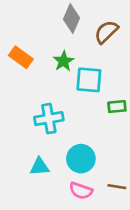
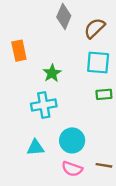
orange rectangle: (21, 57) -> (19, 51), turned 42
green star: (64, 61) -> (52, 73), moved
cyan square: (89, 80) -> (98, 62), moved

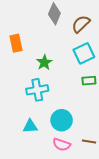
cyan square: (98, 62) -> (84, 53), turned -30

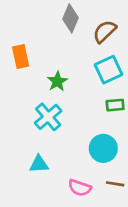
cyan cross: (37, 90) -> (48, 117), turned -30
cyan circle: (62, 120) -> (103, 148), moved

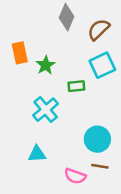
green star: (57, 81) -> (46, 65), moved
green rectangle: (115, 105) -> (76, 86), moved
brown line: (115, 184) -> (100, 166), moved

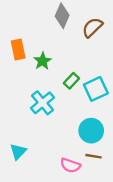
cyan square: (102, 65) -> (96, 89), moved
green rectangle: (76, 86) -> (71, 81), turned -42
cyan triangle: (37, 154) -> (18, 152), moved, turned -42

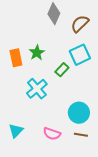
orange rectangle: (18, 49) -> (16, 58), moved
cyan square: (96, 89) -> (80, 55), moved
pink semicircle: (70, 165) -> (52, 134), moved

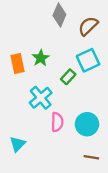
pink semicircle: (52, 134) -> (57, 122), moved, turned -108
brown line: (81, 135) -> (91, 157), moved

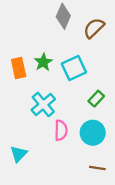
cyan square: (88, 60) -> (74, 68), moved
green rectangle: (68, 77) -> (96, 99), moved

